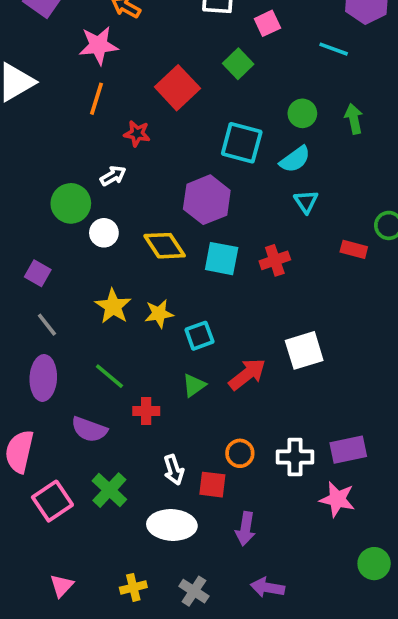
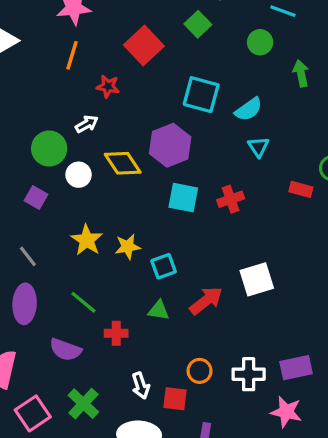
green circle: (302, 113) -> (260, 42), moved
yellow diamond: (165, 246) -> (123, 163), moved
purple square: (38, 273) -> (36, 198), moved
green triangle: (194, 385) -> (159, 310), turned 45

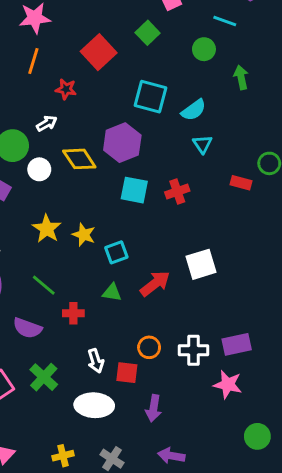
yellow star: (128, 247) -> (84, 235), turned 30

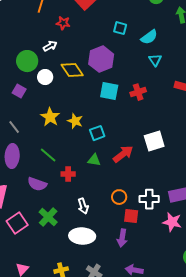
cyan square: (151, 97) -> (120, 28), size x0.6
red square: (127, 373) -> (131, 216), moved

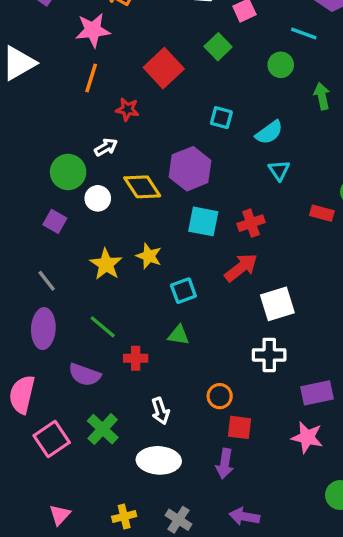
yellow star: (75, 121) -> (149, 256), moved
red arrow: (123, 154) -> (241, 268), moved
white cross: (149, 199) -> (269, 355), moved

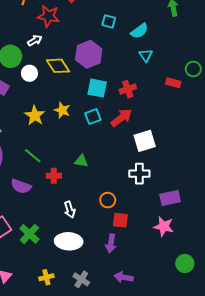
red star: (127, 109) -> (48, 16), size x1.5
cyan square: (183, 291) -> (93, 117), moved
green cross: (103, 429) -> (29, 234), moved

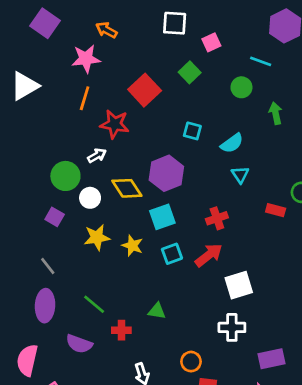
cyan square: (97, 88) -> (162, 217), moved, turned -30
yellow star: (35, 116) -> (97, 237), moved, turned 30

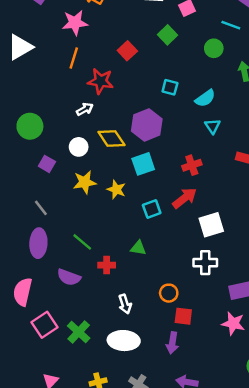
red square: (145, 90) -> (127, 51), size x0.7
green circle: (65, 176) -> (30, 126), moved
cyan square: (172, 254) -> (152, 209), moved

